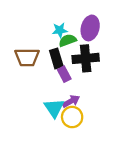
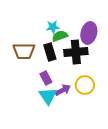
purple ellipse: (90, 28) -> (89, 33), moved
purple rectangle: (64, 74) -> (46, 78), moved
yellow circle: (72, 117) -> (85, 85), moved

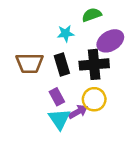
purple ellipse: (89, 33) -> (110, 41), turned 45
green semicircle: (60, 36) -> (92, 15), moved
yellow circle: (85, 85) -> (94, 99), moved

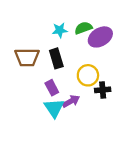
green semicircle: (92, 15) -> (83, 28), moved
black cross: (94, 64) -> (103, 90), moved, size x0.6
yellow circle: (94, 99) -> (88, 75), moved

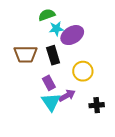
green semicircle: (83, 28) -> (47, 15), moved
purple ellipse: (100, 37) -> (72, 35), moved
black cross: (103, 90) -> (97, 105), moved

